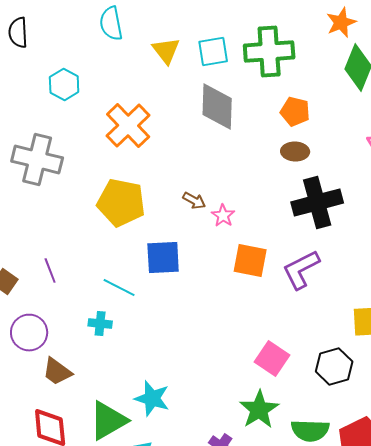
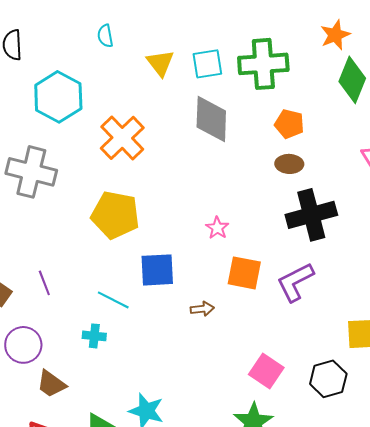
cyan semicircle: (111, 24) -> (105, 36), size x0.7
cyan hexagon: (64, 84) -> (58, 97), size x1.6
brown arrow: (194, 200) -> (202, 309), moved, turned -35

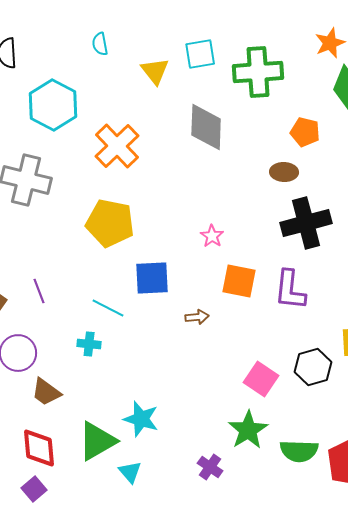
cyan square: (207, 64) -> (200, 54), moved
orange pentagon: (289, 124) -> (305, 132), moved
purple L-shape: (295, 282) -> (290, 290), turned -57
black hexagon: (328, 379) -> (313, 367), moved

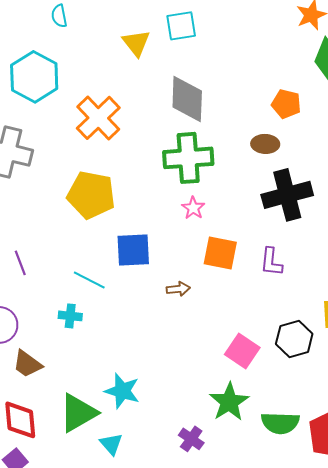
cyan semicircle: (100, 44) -> (59, 16), moved
green cross: (258, 72) -> (188, 158), moved
purple L-shape: (290, 290) -> (271, 262), size x0.7

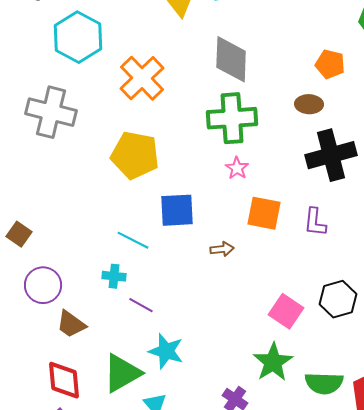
purple line: (20, 263) -> (141, 305), moved, turned -40

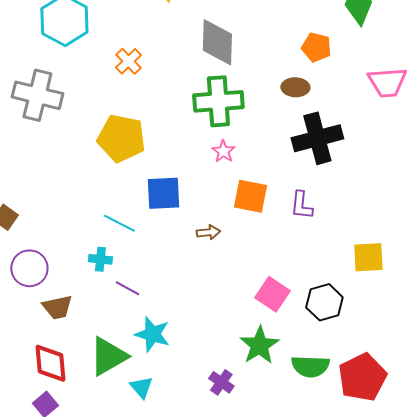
orange cross: (142, 78) -> (128, 61), size x0.6
black hexagon: (338, 299) -> (324, 302), moved
brown trapezoid: (71, 324) -> (57, 307), turned -48

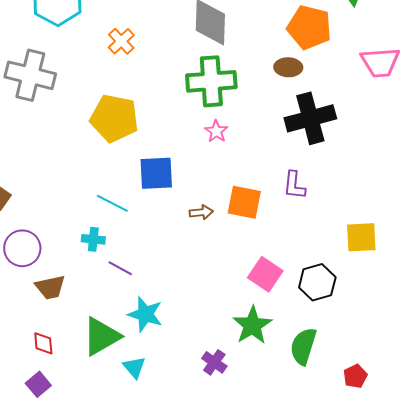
orange pentagon: (316, 47) -> (309, 27), size x1.5
orange square: (250, 196) -> (244, 202), moved
red diamond: (50, 363) -> (43, 343), size x0.6
green semicircle: (310, 366) -> (303, 346), turned 105
red pentagon: (362, 377) -> (355, 376), moved, size x0.5

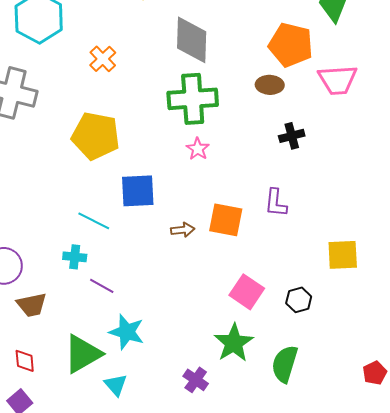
pink trapezoid: (380, 62) -> (338, 80), moved
black cross: (310, 118) -> (292, 136), size x0.5
black hexagon: (317, 282) -> (299, 300), size x0.7
red pentagon: (355, 376) -> (375, 373), moved

